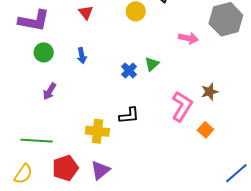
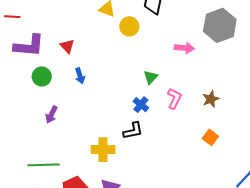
red triangle: (86, 13) -> (67, 46), moved
blue cross: (129, 71) -> (141, 105), moved
pink L-shape: (182, 106) -> (174, 98), moved, size x0.7

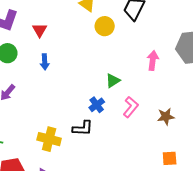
pink arrow: (184, 48) -> (153, 60), turned -102
orange square: (210, 137) -> (170, 158), moved, turned 35

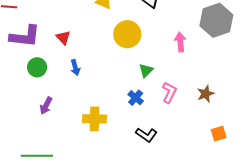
yellow circle: (105, 26) -> (127, 34), moved, size x1.4
black L-shape: (83, 128) -> (146, 135), moved, turned 45
yellow cross: (49, 139) -> (95, 119), moved

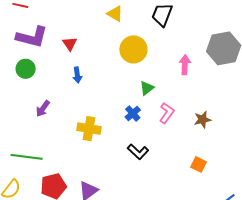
green circle: (37, 67) -> (26, 69), moved
orange square: (219, 134) -> (199, 164), moved, turned 35

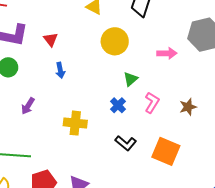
pink arrow: (185, 65) -> (167, 53), turned 90
orange square: (199, 164) -> (166, 151), moved, size x1.8

